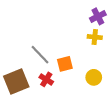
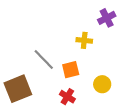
yellow cross: (95, 37) -> (84, 40), moved
red cross: (46, 79) -> (67, 97), moved

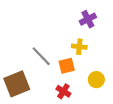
purple cross: (107, 18) -> (88, 19), moved
yellow cross: (84, 40) -> (79, 47), moved

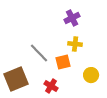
purple cross: (88, 19) -> (72, 18), moved
red cross: (63, 91) -> (51, 86), moved

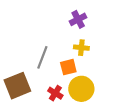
gray line: (39, 53) -> (42, 57), turned 65
yellow circle: (91, 75) -> (81, 89), moved, size x1.5

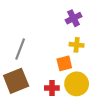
gray line: (42, 57) -> (20, 49), moved
red cross: (55, 93) -> (52, 88), turned -32

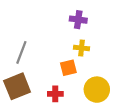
purple cross: (74, 18) -> (78, 20), turned 35
yellow circle: (77, 84) -> (97, 90), moved

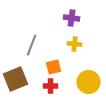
gray line: (21, 52) -> (32, 45), moved
orange square: (68, 68) -> (54, 67), moved

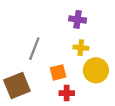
yellow circle: (89, 82) -> (96, 70), moved
red cross: (51, 86) -> (67, 93), moved

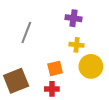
gray line: (34, 49) -> (26, 33), moved
red cross: (67, 93) -> (52, 89), moved

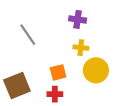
gray line: (26, 33) -> (28, 35), turned -55

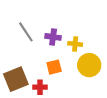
purple cross: (78, 19) -> (53, 37), moved
red cross: (55, 94) -> (40, 87), moved

